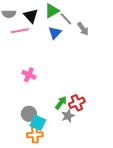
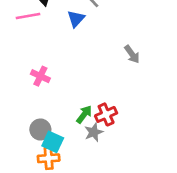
gray arrow: (83, 29) -> (132, 54), moved

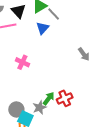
pink cross: (40, 76) -> (22, 62), moved
gray star: (94, 132) -> (40, 107), moved

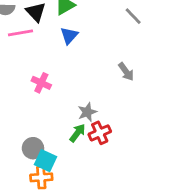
gray line: (54, 14) -> (133, 16), moved
gray star: (40, 107) -> (87, 112), moved

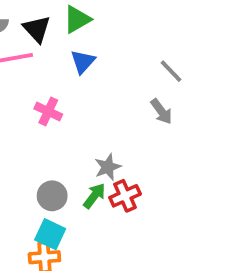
gray line: (133, 16) -> (171, 71), moved
pink cross: (41, 83) -> (48, 111), moved
gray circle: (33, 148) -> (52, 196), moved

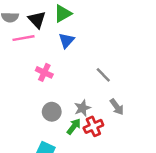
gray line: (171, 71) -> (103, 75), moved
gray arrow: (161, 111) -> (117, 107), moved
gray circle: (52, 196) -> (52, 112), moved

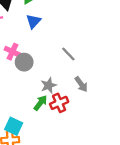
gray circle: (52, 112) -> (24, 62), moved

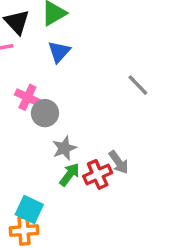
gray line: (68, 54) -> (138, 85), moved
gray arrow: (81, 84) -> (119, 162), moved
gray star: (49, 85) -> (64, 148), moved

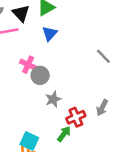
gray arrow: (119, 162) -> (102, 108), moved, turned 63
green arrow: (70, 174) -> (64, 134), moved

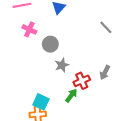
pink cross: (28, 65) -> (29, 29), moved

